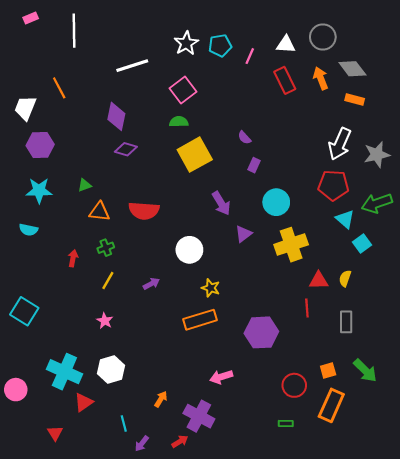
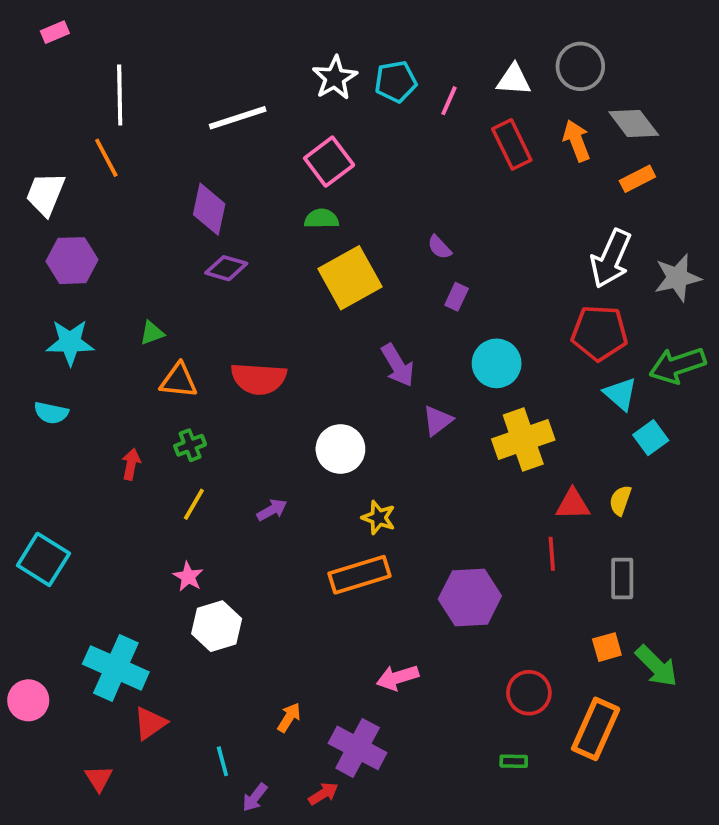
white line: (74, 31) -> (120, 95), moved
orange rectangle: (355, 99) -> (637, 179), turned -42
white hexagon: (111, 369) -> (217, 626), moved
orange square: (328, 371) -> (607, 647), moved

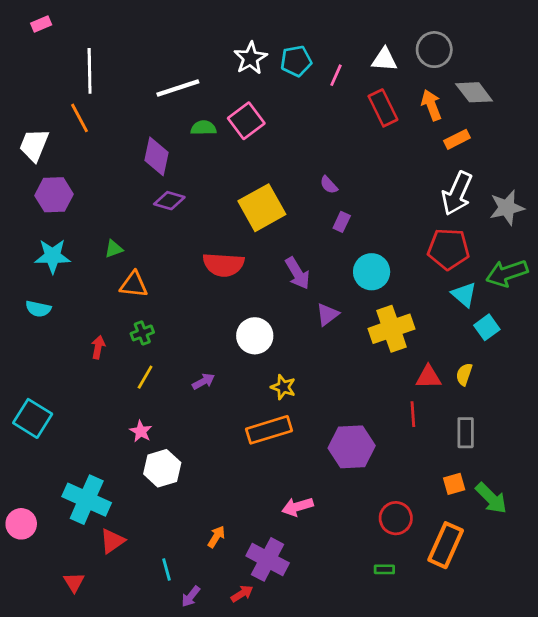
orange rectangle: (637, 179) -> (457, 139), moved
green semicircle: (321, 219) -> (203, 128), moved
red semicircle: (259, 379) -> (223, 265), moved

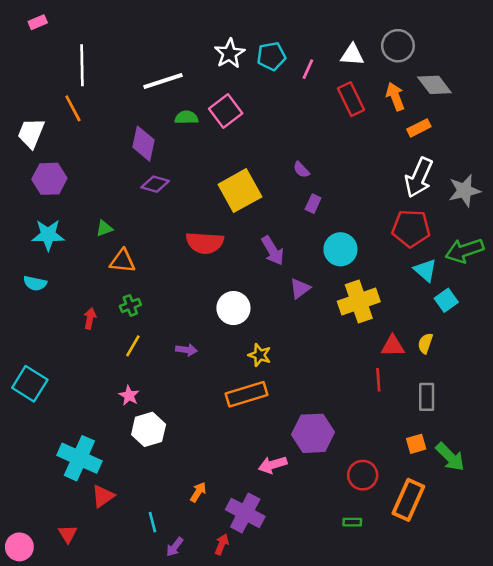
purple arrow: (203, 381) -> (186, 350), turned 36
purple hexagon: (352, 447) -> (313, 433), moved
pink circle: (21, 524) -> (19, 547), moved
red arrow: (242, 594) -> (222, 544), turned -36

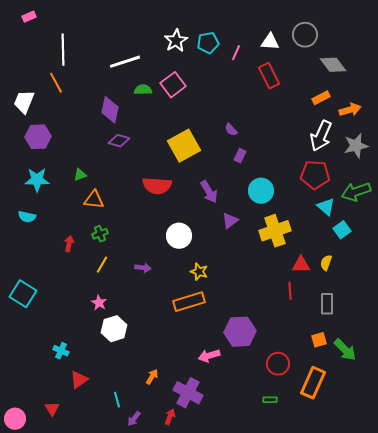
orange arrow: (395, 97) -> (350, 110), moved, turned 95
cyan cross: (79, 458) -> (61, 351), size x0.5

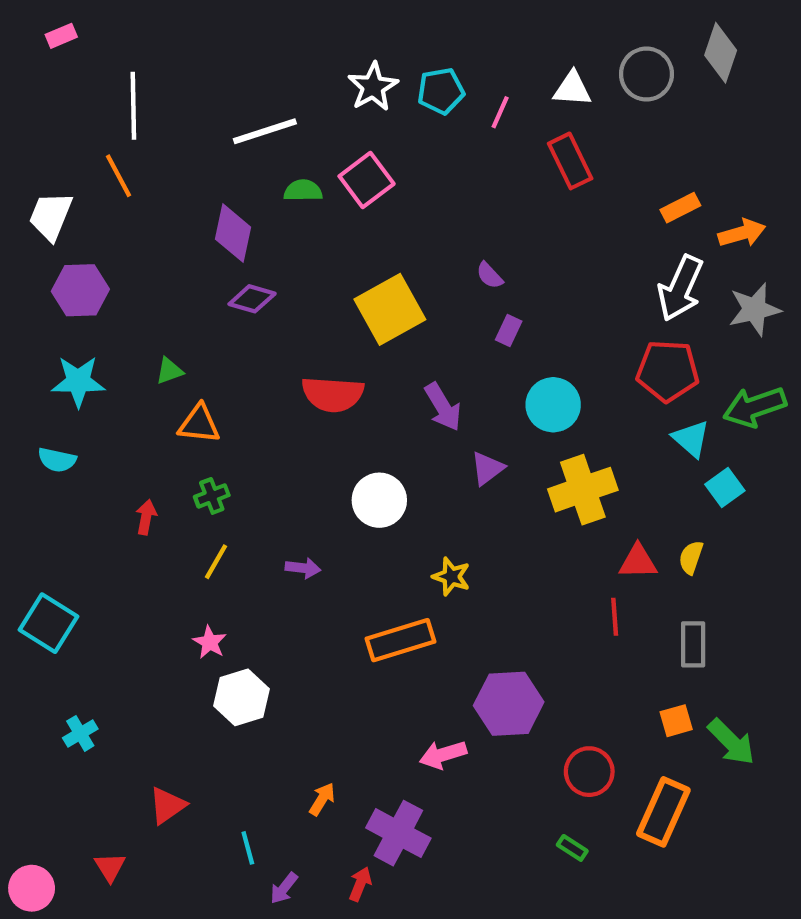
gray diamond: (333, 65) -> (721, 53), moved, turned 56
yellow star: (199, 272) -> (451, 577), moved
cyan cross: (61, 351) -> (80, 733), moved, turned 35
green rectangle: (270, 400) -> (572, 848), turned 32

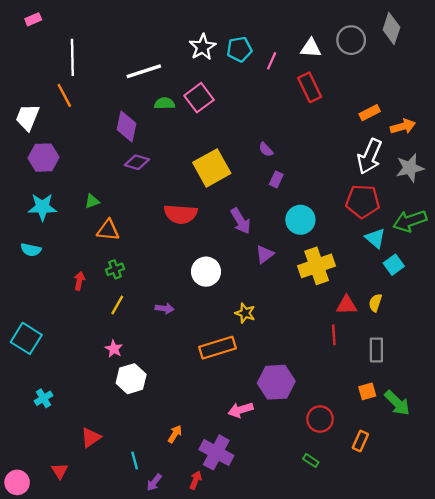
orange rectangle: (663, 812) -> (360, 441), size x0.6

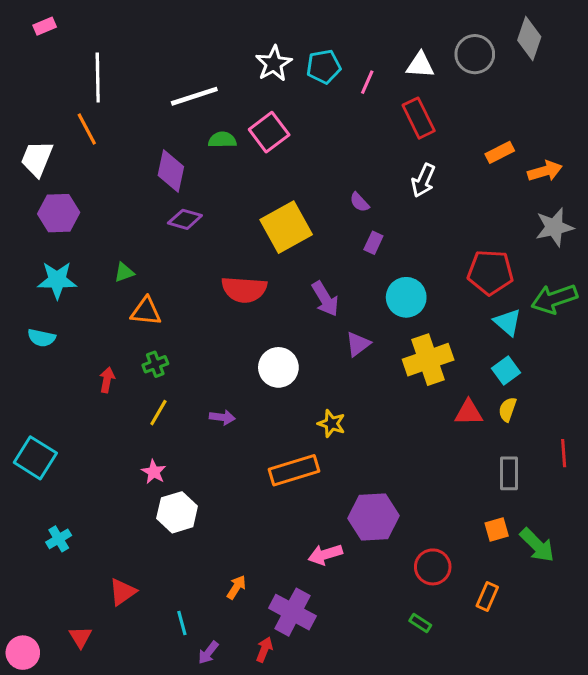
white arrow: (370, 156) -> (423, 180), moved, size x0.7
cyan square: (394, 265) -> (506, 371), moved
red line: (334, 335) -> (564, 453), moved

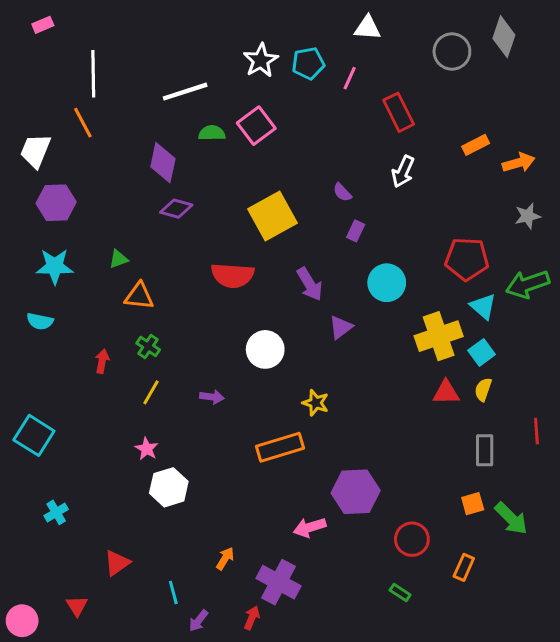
white triangle: (420, 65) -> (367, 28), moved
gray star: (554, 227) -> (528, 216), size x0.7
yellow cross: (428, 360) -> (439, 336), moved
green cross: (155, 364) -> (148, 346), turned -35

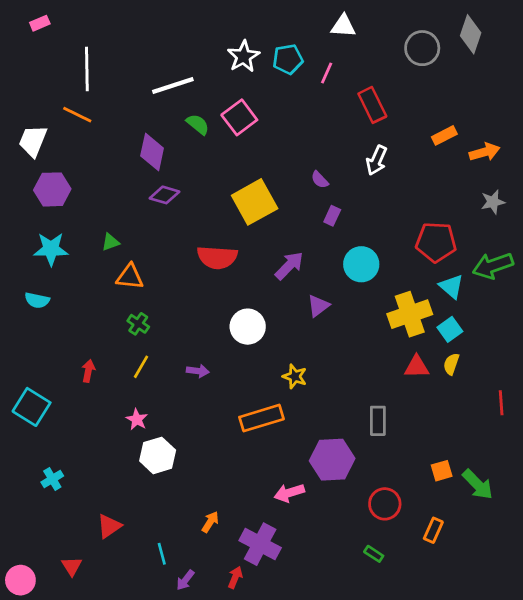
orange line: (83, 123) -> (77, 115), turned -36
green semicircle: (212, 133) -> (198, 124), turned 40
purple arrow: (310, 284) -> (289, 266), turned -104
red arrow: (102, 361) -> (88, 371), moved
gray rectangle: (485, 450) -> (378, 421), moved

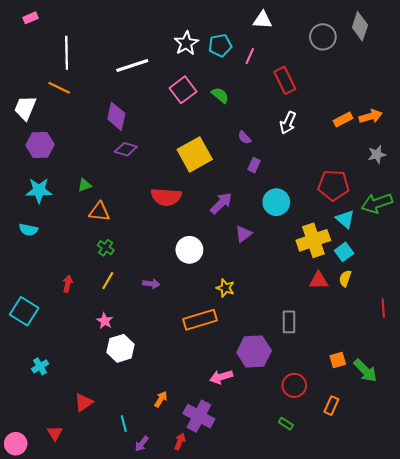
green semicircle: (198, 124) -> (220, 95), moved
orange rectangle: (444, 135) -> (343, 120), moved

